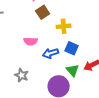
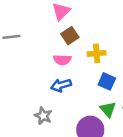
pink semicircle: (31, 41) -> (62, 60), moved
blue arrow: (51, 53) -> (61, 85), moved

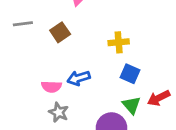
brown square: (70, 36) -> (60, 32), moved
pink semicircle: (62, 60) -> (51, 87), moved

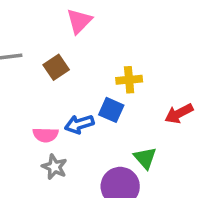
blue square: (130, 74) -> (111, 110), moved
red arrow: (159, 98) -> (179, 114), moved

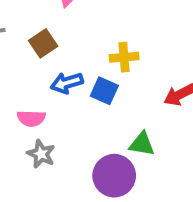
blue arrow: (79, 124) -> (67, 83), moved
green triangle: (145, 158) -> (142, 144), turned -40

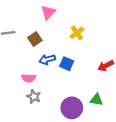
yellow cross: (124, 57) -> (77, 33), moved, turned -32
green triangle: (142, 144) -> (96, 100), moved

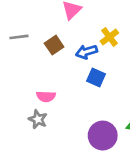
blue arrow: (47, 60) -> (86, 52), moved
gray star: (34, 97) -> (38, 119), moved

